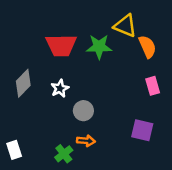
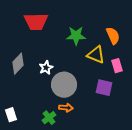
yellow triangle: (125, 26) -> (96, 55), moved
red trapezoid: (61, 45) -> (36, 22), moved
gray circle: (83, 111) -> (64, 85), size x1.6
purple square: (142, 130) -> (104, 88), moved

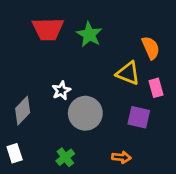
green star: (76, 36) -> (89, 34), moved, turned 30
gray diamond: (18, 64) -> (23, 111), moved
orange arrow: (66, 108) -> (121, 157), moved

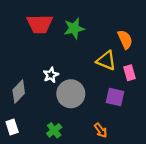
green star: (89, 34) -> (74, 28), turned 30
orange arrow: (121, 157) -> (101, 130), turned 48

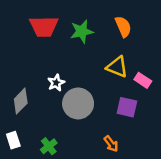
orange semicircle: (125, 39) -> (123, 27), moved
pink rectangle: (130, 73) -> (143, 80), turned -40
green cross: (54, 130) -> (49, 146), moved

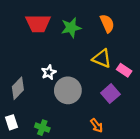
purple square: (127, 107) -> (110, 94), turned 36
green cross: (49, 146) -> (42, 128), turned -32

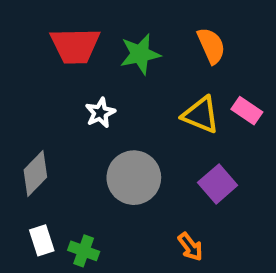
pink rectangle: (124, 70) -> (247, 111), moved
white star: (49, 72) -> (100, 113), moved
white rectangle: (12, 122) -> (42, 240), moved

